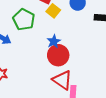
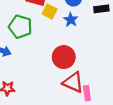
blue star: (54, 41) -> (71, 20), moved

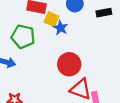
blue star: (71, 20) -> (61, 28), moved

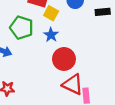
blue star: (61, 28) -> (51, 35), moved

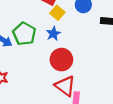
green pentagon: (22, 28) -> (24, 34), moved

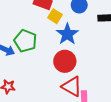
blue star: (53, 34) -> (67, 34), moved, size x1.5

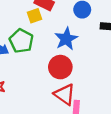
yellow square: (55, 16) -> (35, 16), moved, turned 32

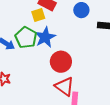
blue star: (66, 39) -> (45, 37), moved

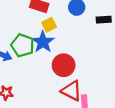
yellow square: (38, 15) -> (49, 25), moved

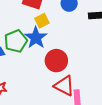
green pentagon: (23, 45) -> (16, 41), turned 30

